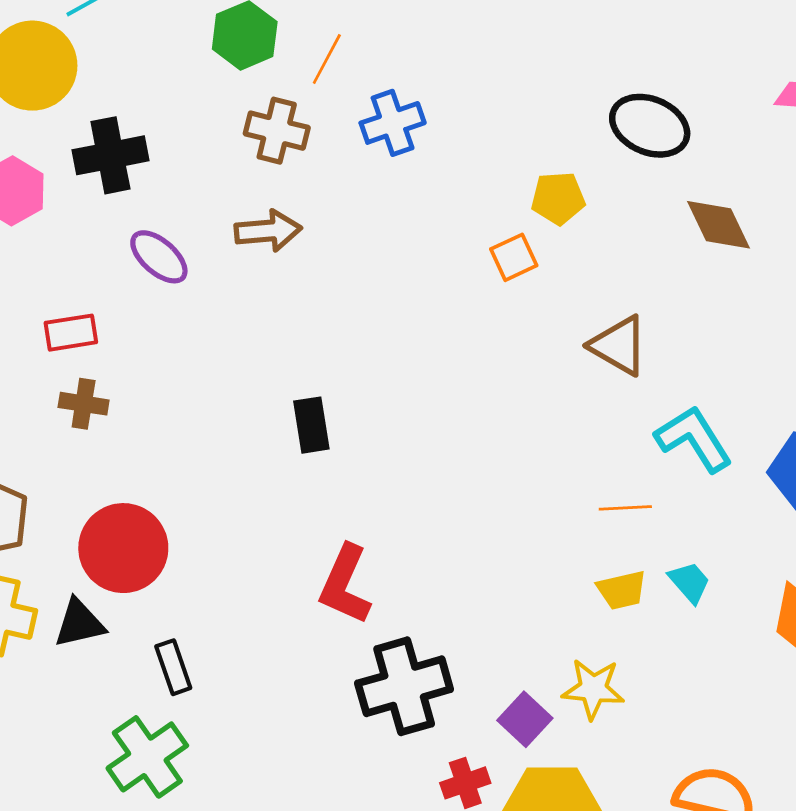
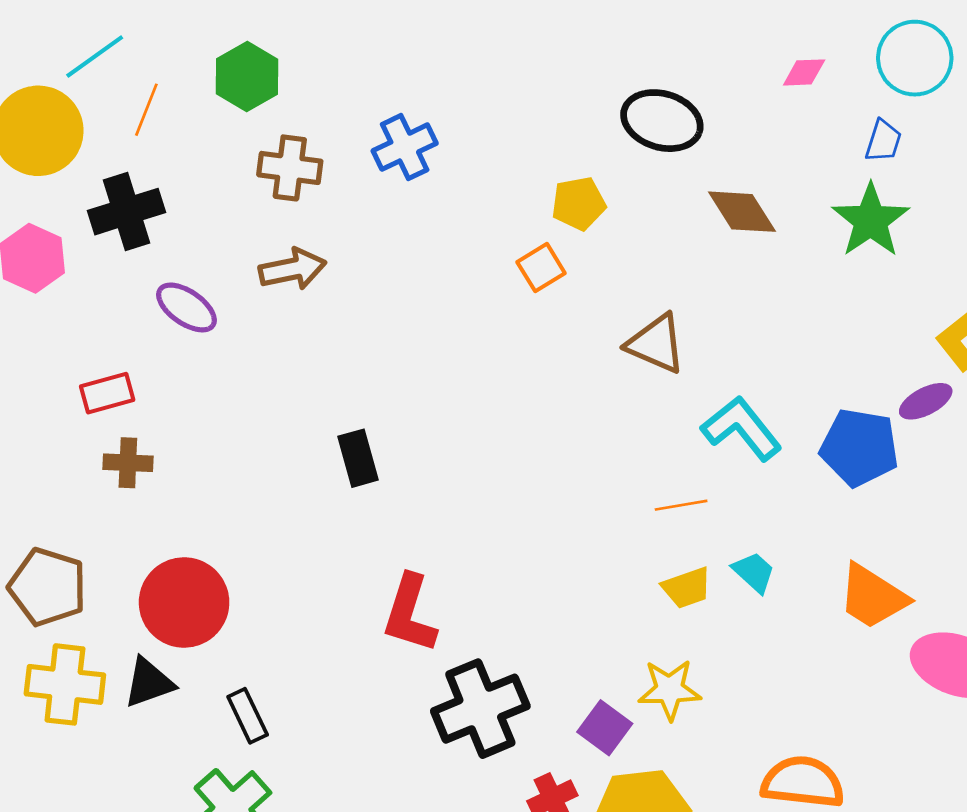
orange line: (327, 59) -> (146, 110), moved

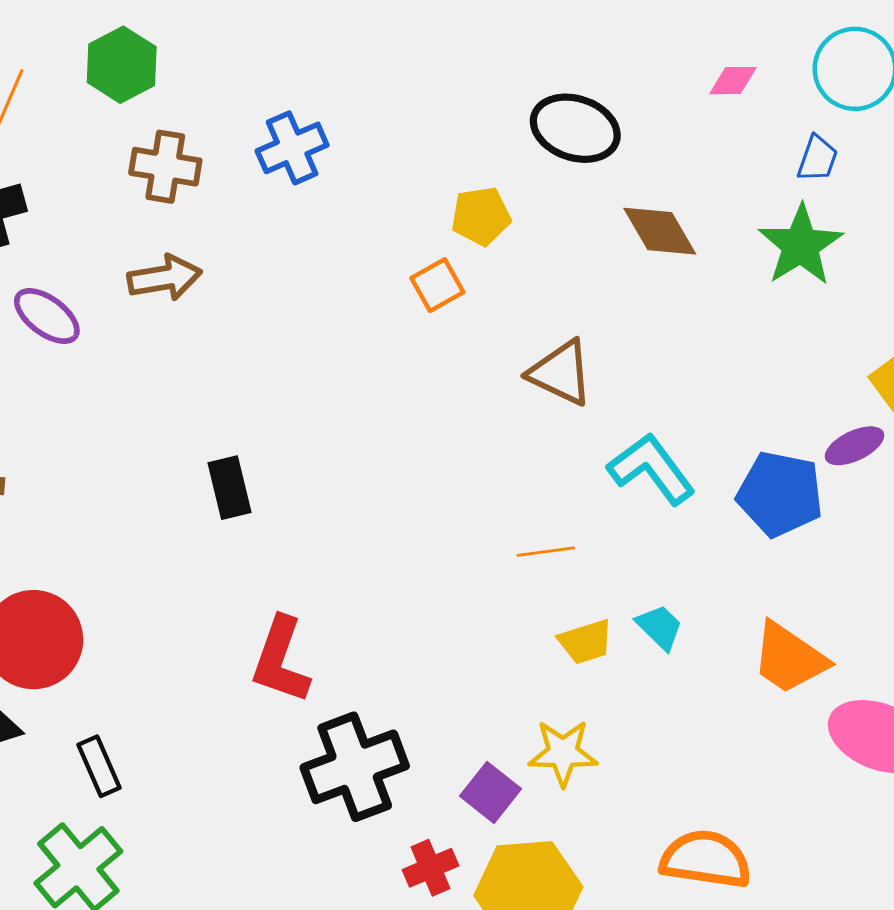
orange line: (681, 505) -> (546, 552), moved

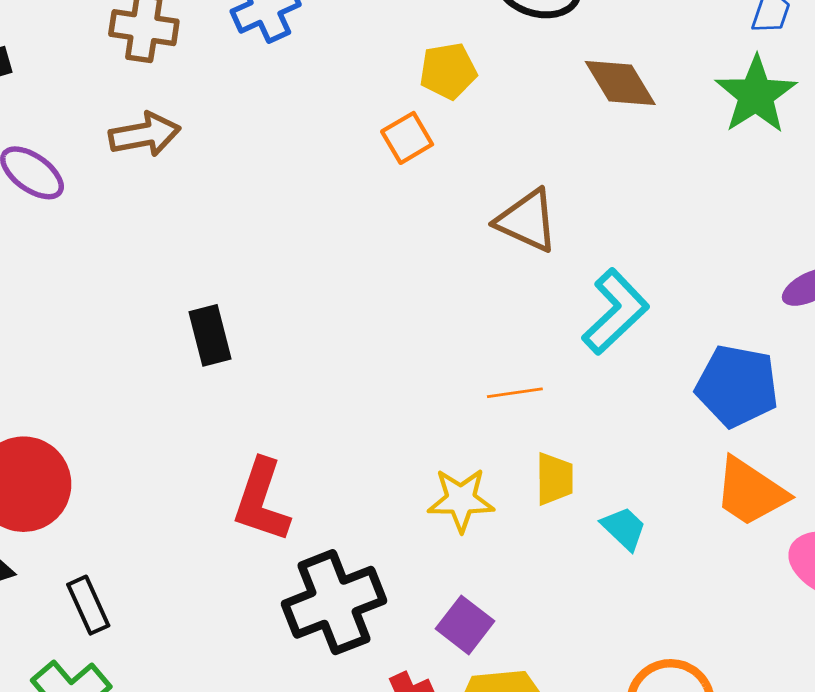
cyan L-shape: (651, 469) -> (615, 312), turned 84
blue pentagon: (780, 494) -> (737, 386), moved
cyan trapezoid: (660, 627) -> (624, 528), moved
yellow trapezoid: (586, 642) -> (554, 479), turned -72
yellow star: (563, 753) -> (461, 500), moved

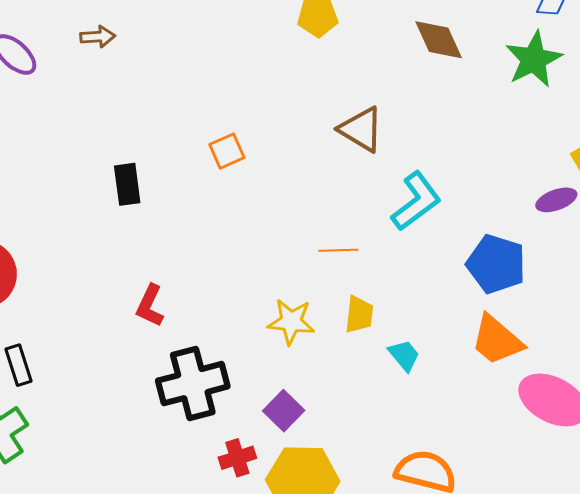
brown arrow: (145, 134) -> (98, 37), size x0.7
orange square: (407, 138) -> (227, 151), moved
red L-shape: (261, 501) -> (150, 306), size x0.7

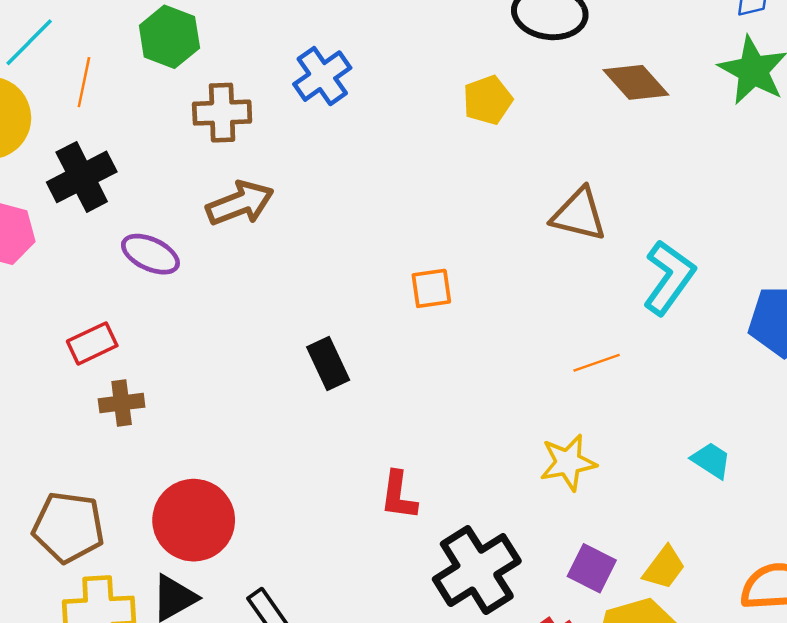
brown arrow: (98, 37) -> (240, 203), size x1.6
orange square: (227, 151) -> (431, 288), turned 33
yellow trapezoid: (359, 315) -> (664, 568), moved, turned 48

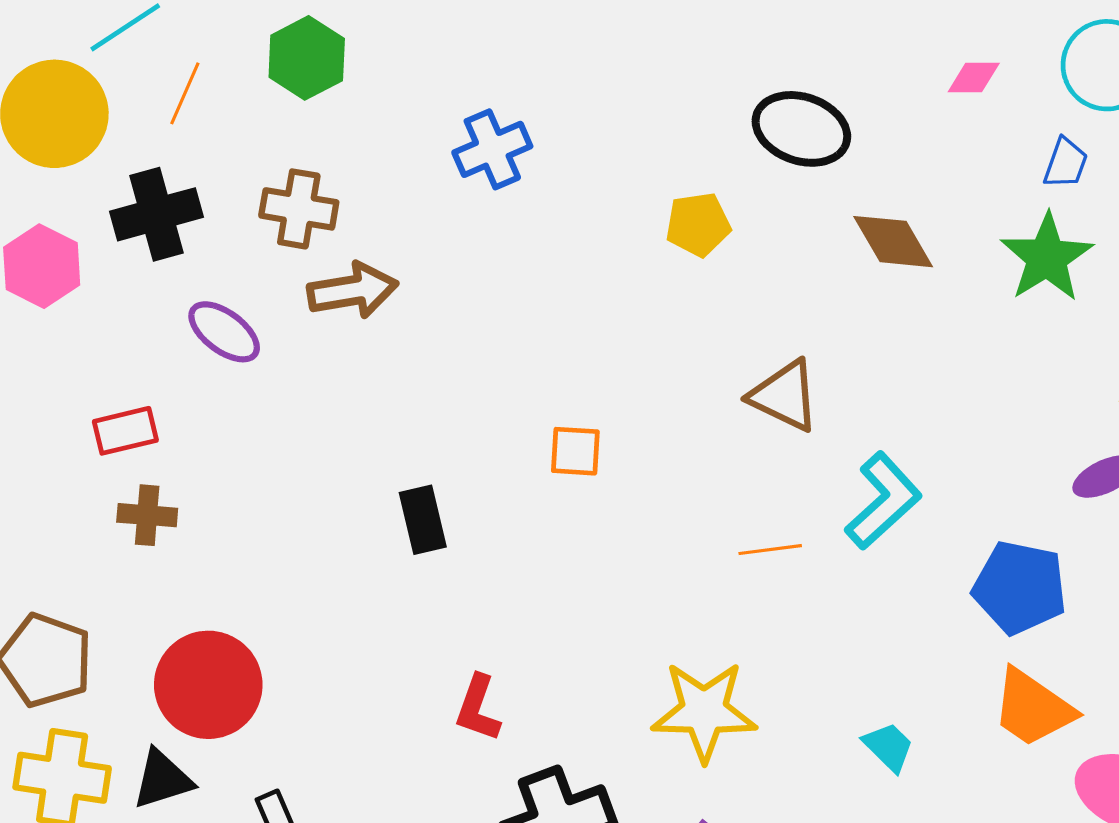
brown cross: (222, 113) -> (299, 209), moved
orange line: (597, 363) -> (770, 550), moved
yellow star: (568, 463) -> (704, 711), size x1.4

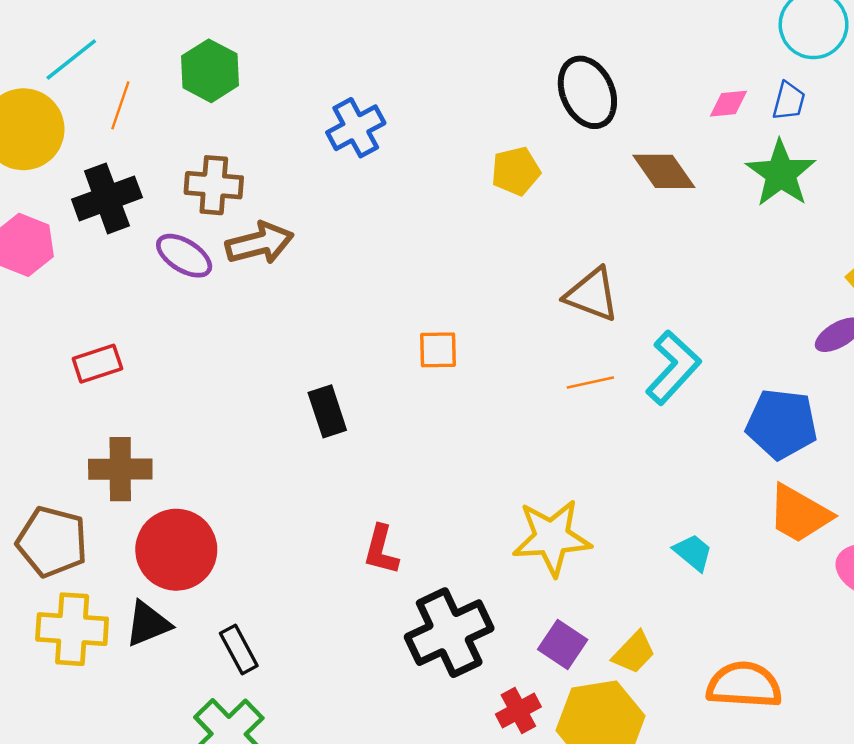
pink diamond: (974, 78) -> (729, 104), moved
black ellipse: (801, 129) -> (587, 92), turned 52
purple ellipse: (224, 332) -> (184, 256), moved
brown cross: (147, 515) -> (120, 469), moved, size x1.4
orange line: (770, 550) -> (590, 383), moved

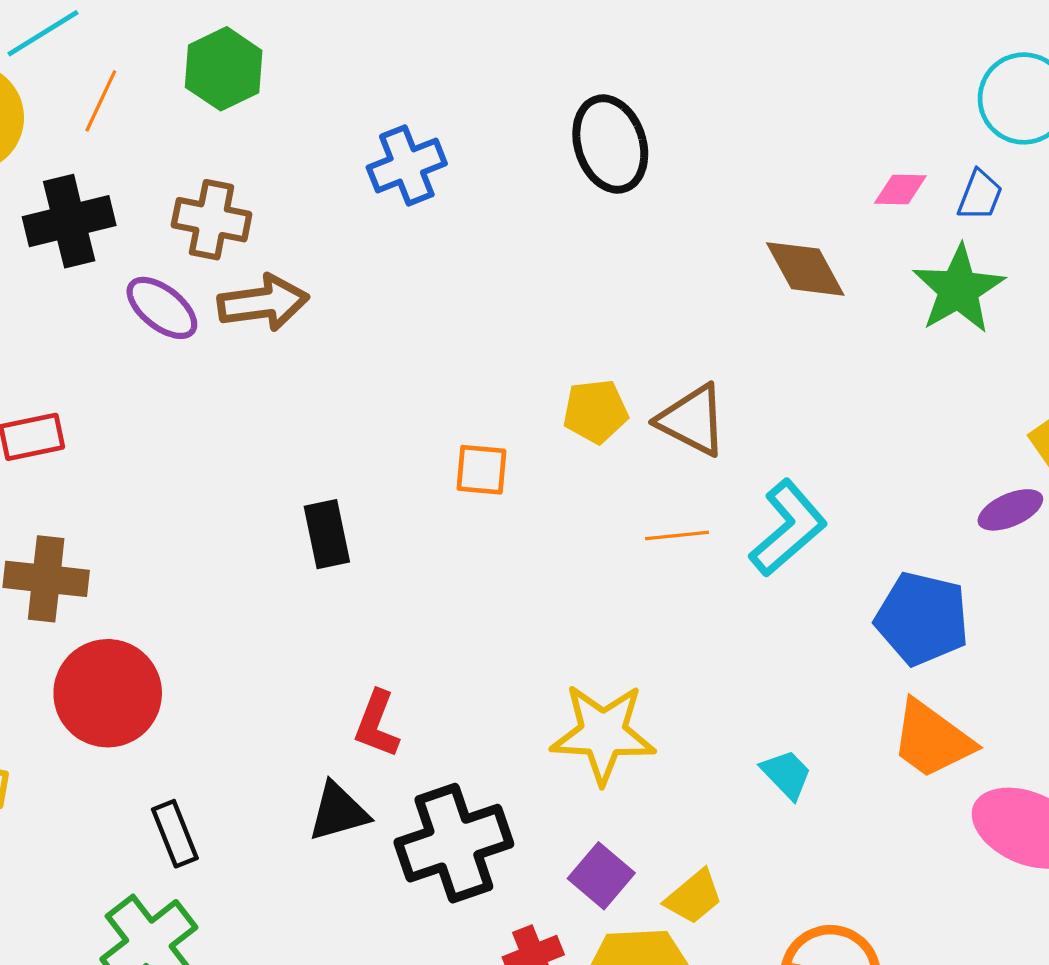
black ellipse: (587, 92) -> (610, 144), moved
yellow pentagon: (516, 171) -> (596, 411), moved
black triangle: (148, 624) -> (338, 812), moved

